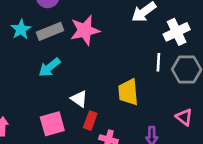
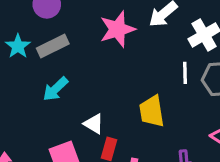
pink star: (85, 30) -> (117, 29), moved

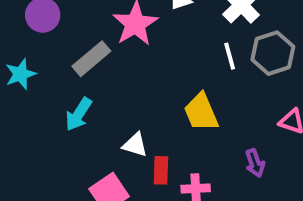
cyan star: (18, 46) -> (20, 74), turned 30
gray rectangle: (53, 46) -> (91, 59), moved

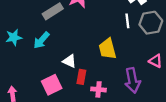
cyan star: (20, 74) -> (14, 37), moved
purple arrow: (255, 163) -> (132, 80), size x1.6

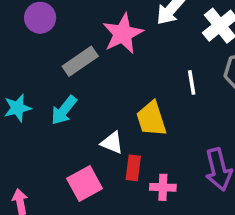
white line: (127, 21) -> (192, 82), moved
yellow trapezoid: (108, 49) -> (151, 119), moved

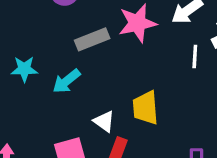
white line: (192, 82) -> (195, 56), moved

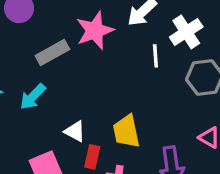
yellow trapezoid: (146, 108) -> (126, 131), moved

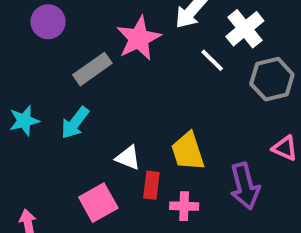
white line: (155, 56) -> (212, 60), turned -35

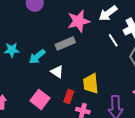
gray rectangle: (92, 69) -> (65, 44), moved
white triangle: (128, 158) -> (57, 72), moved
pink square: (98, 203) -> (40, 99), turned -36

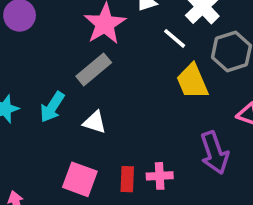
yellow trapezoid: (91, 84) -> (192, 81), moved
red rectangle: (69, 97) -> (127, 179), moved

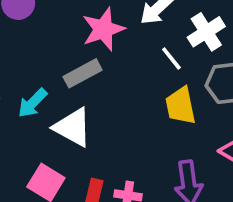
white triangle: (95, 122) -> (73, 127), size x1.6

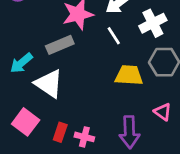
white line: (171, 58) -> (114, 36), moved
yellow trapezoid: (181, 106) -> (129, 75), turned 100

